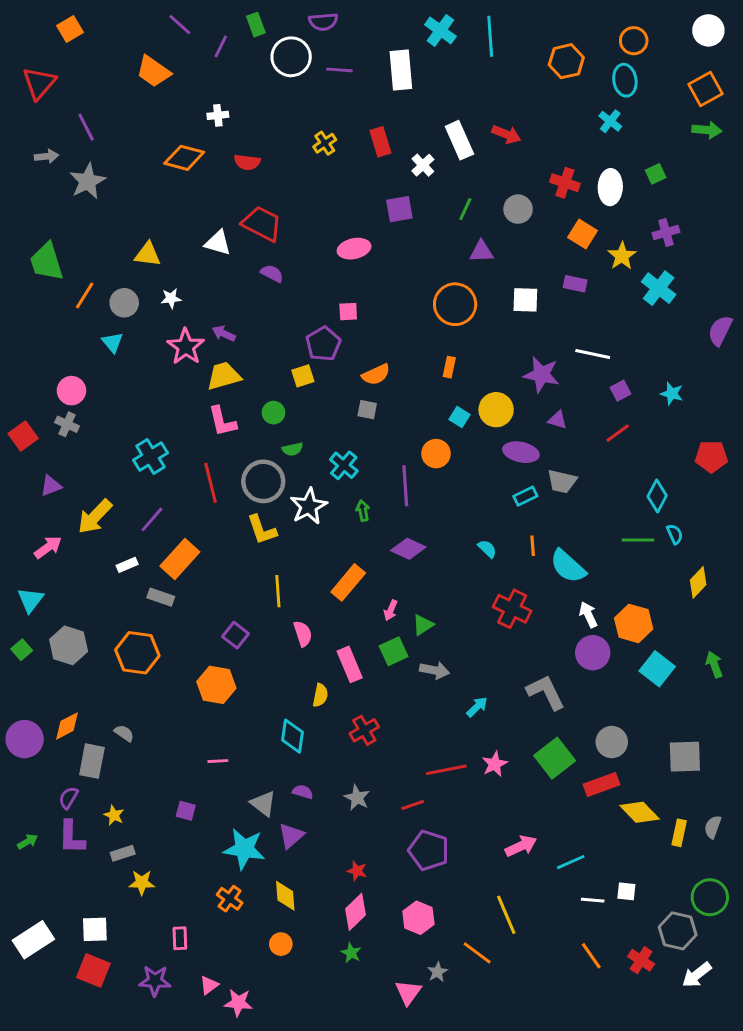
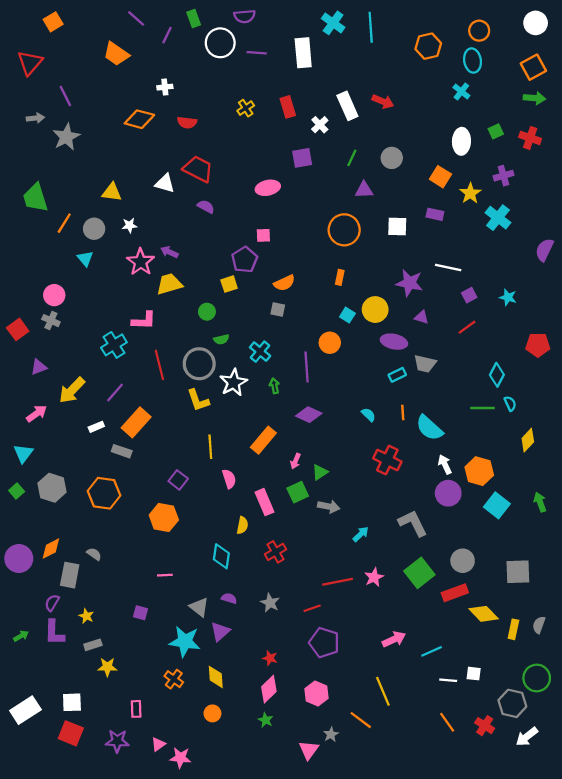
red cross: (565, 183) -> (530, 138), moved
pink L-shape: (222, 421) -> (144, 321), moved, turned -75

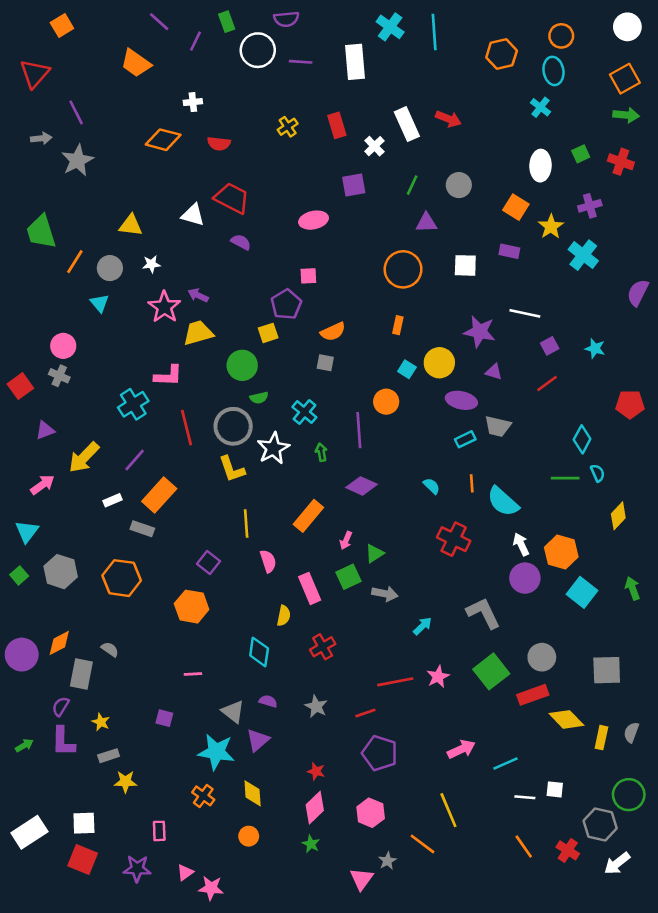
green circle: (207, 312) -> (242, 365), size x1.5

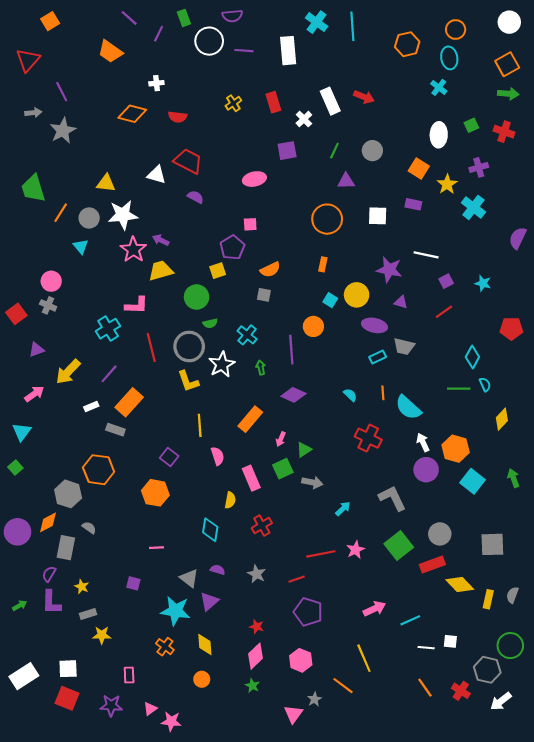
white star: (151, 264) -> (123, 215), size x2.0
gray hexagon: (61, 572) -> (68, 494), moved

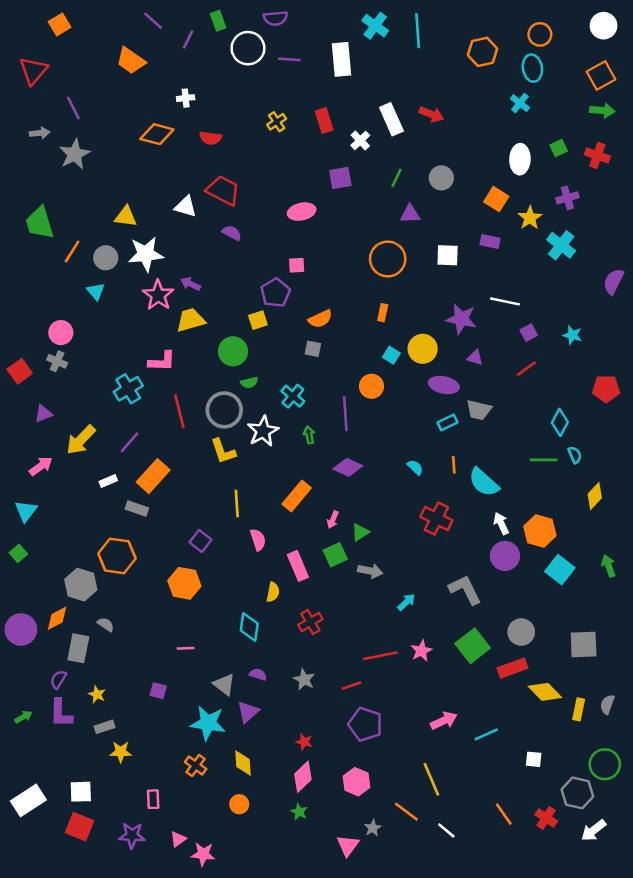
white line: (426, 648) -> (446, 830), moved, turned 35

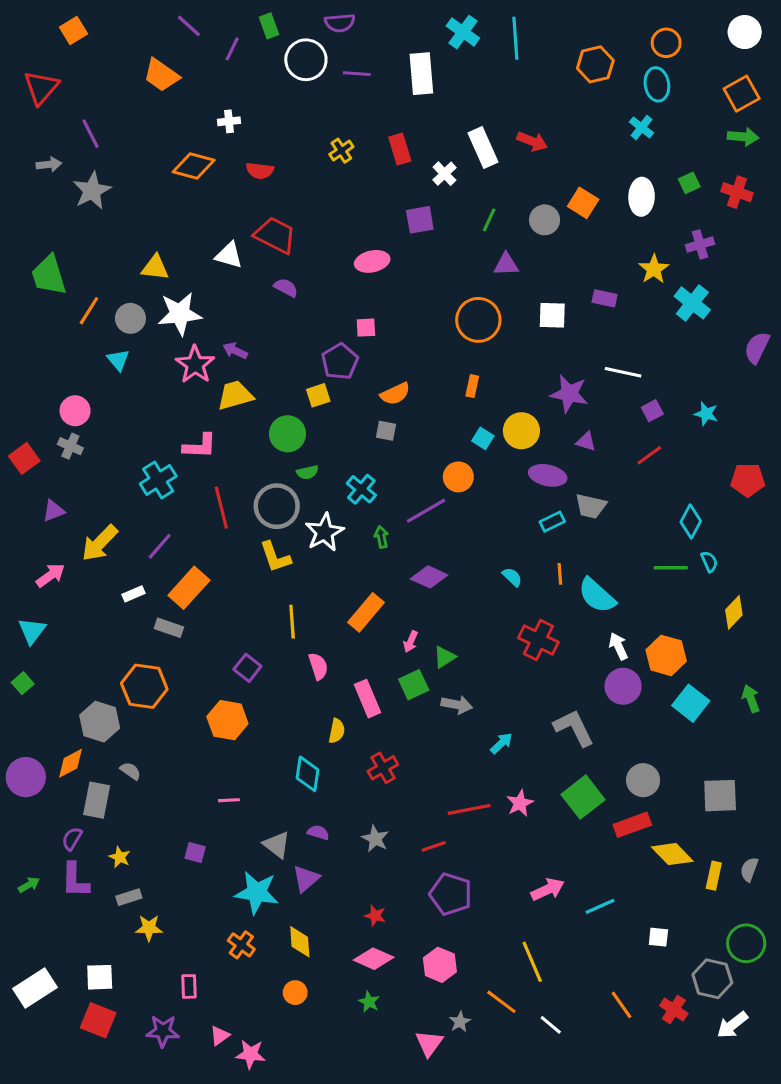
orange square: (496, 199) -> (583, 203), moved
purple line: (345, 414) -> (426, 511), turned 64
pink diamond: (303, 777) -> (374, 959), turned 68

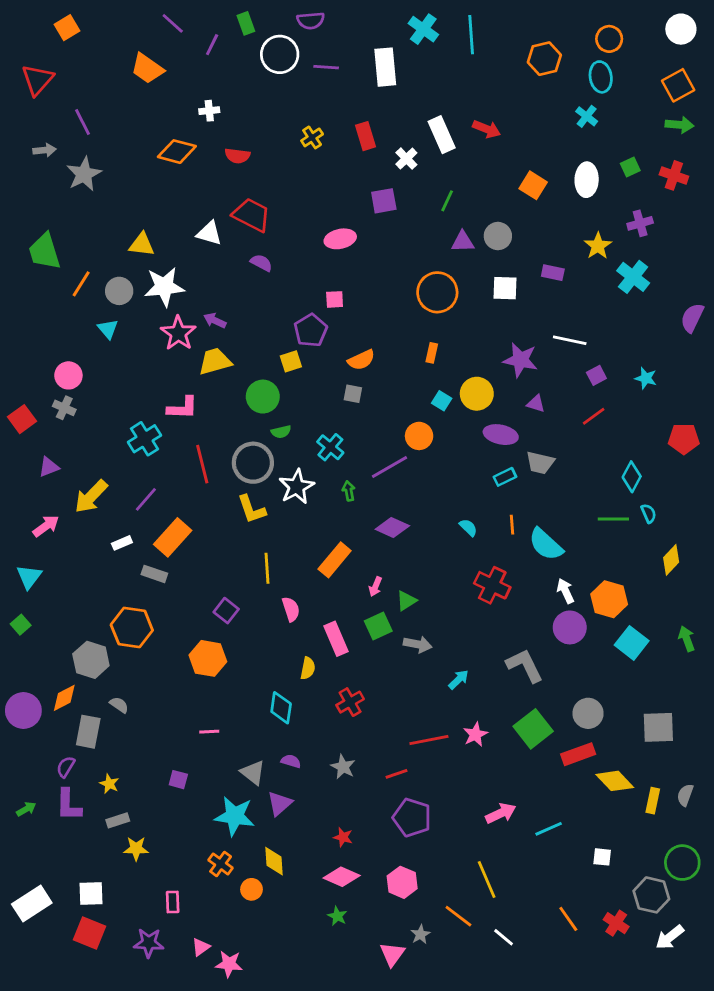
gray circle: (545, 220) -> (498, 236), moved
orange circle: (295, 993) -> (251, 889), moved

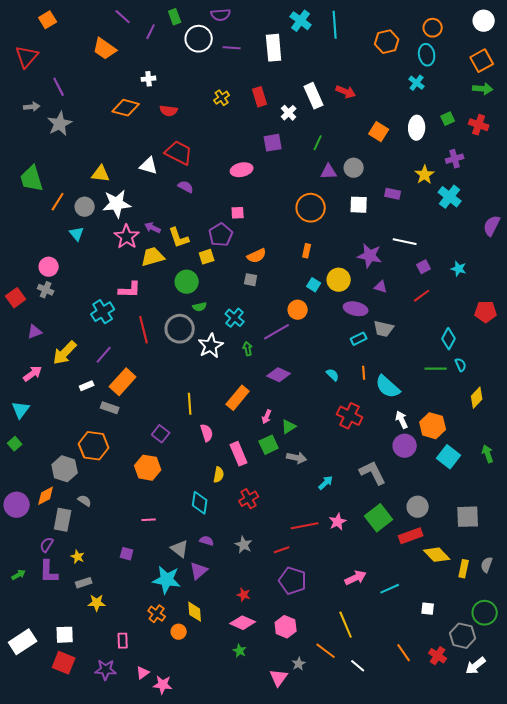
yellow L-shape: (251, 509) -> (179, 238), moved

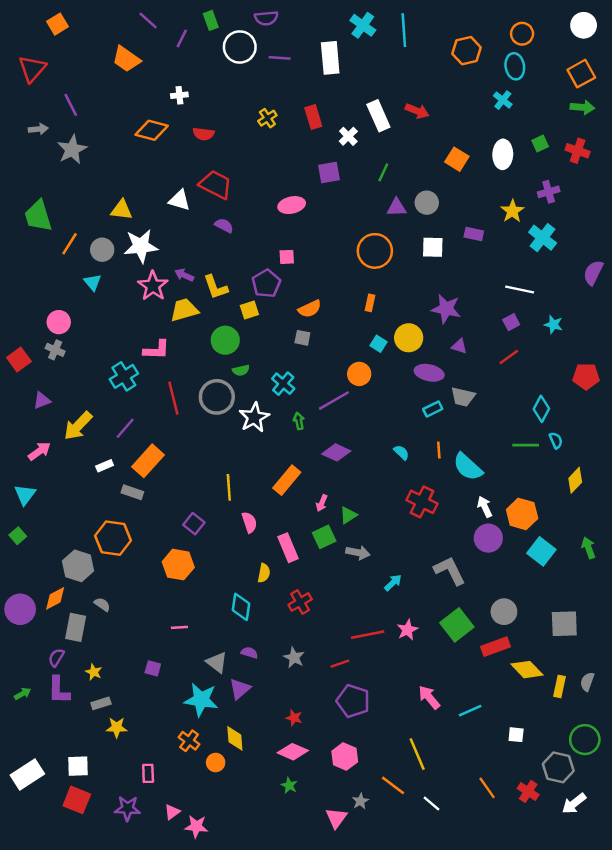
white line: (405, 242) -> (520, 290), moved
pink arrow: (356, 578) -> (429, 697), turned -105

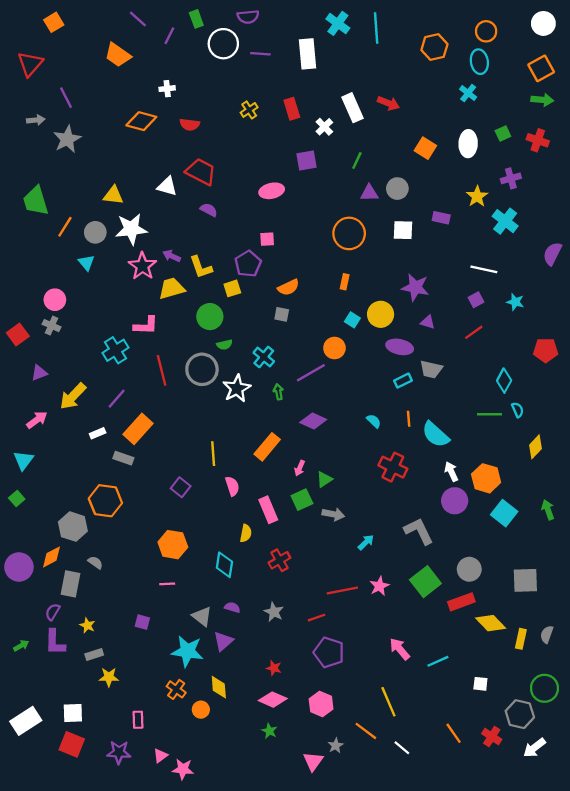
orange hexagon: (178, 565) -> (173, 545), moved

